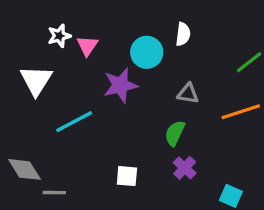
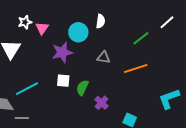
cyan line: (74, 122) -> (27, 89), moved
green semicircle: (175, 133) -> (82, 88), moved
white square: (127, 176) -> (63, 81), moved

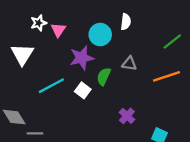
white square: (63, 81) -> (83, 90), turned 32
green semicircle: (82, 88) -> (104, 76), moved
cyan line: (27, 89) -> (51, 86), moved

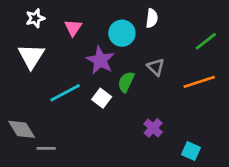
white star: (39, 23) -> (35, 18), moved
purple star: (82, 58) -> (100, 60), turned -30
gray triangle: (129, 64) -> (156, 67), turned 35

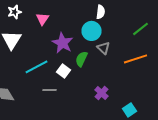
cyan circle: (122, 33) -> (92, 31), moved
gray line: (46, 148) -> (50, 90), moved
cyan square: (191, 151) -> (130, 110), turned 32

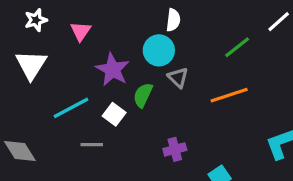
purple cross: (102, 93) -> (175, 149), turned 32

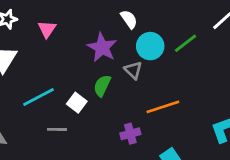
white semicircle: (173, 20) -> (129, 19), turned -42
cyan circle: (159, 50) -> (150, 46), moved
purple star: (113, 70) -> (102, 48), moved
orange line: (229, 95) -> (163, 107), moved

